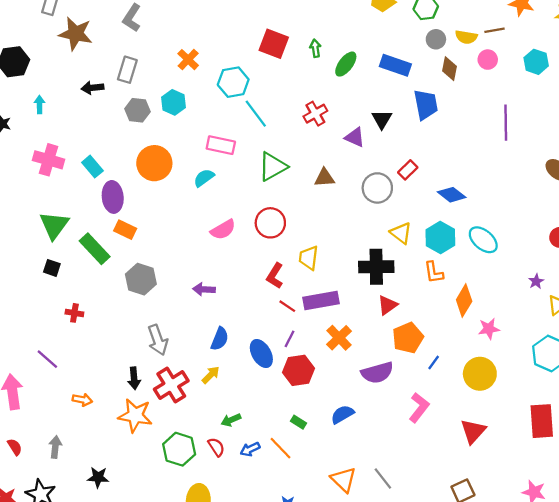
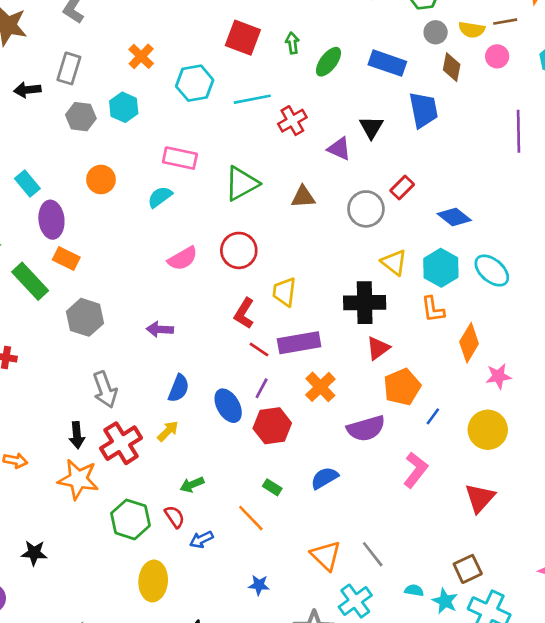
cyan line: (256, 114) -> (252, 99), moved, turned -64
orange circle: (154, 163) -> (101, 179), size x0.7
blue arrow: (250, 449) -> (201, 539), moved

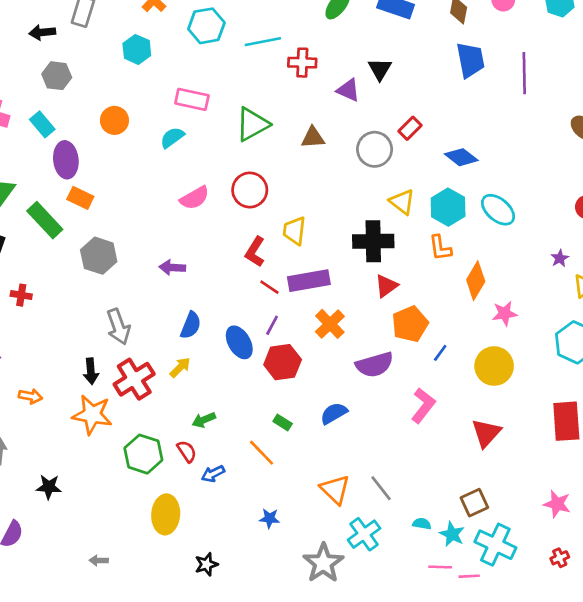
blue trapezoid: (424, 110) -> (470, 60), moved
gray hexagon: (81, 117) -> (57, 76), moved
red cross: (292, 121) -> (302, 63), turned 32

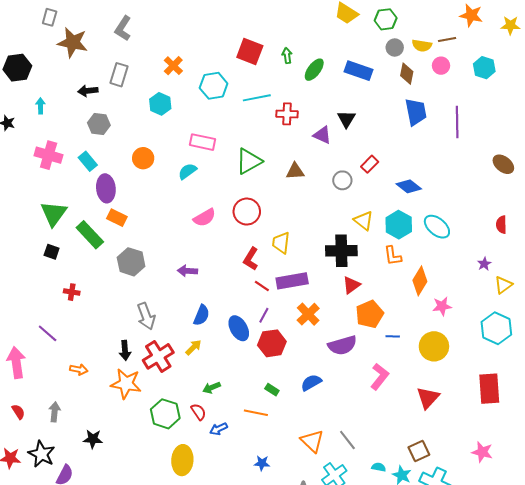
gray circle: (375, 149) -> (342, 180), size x0.7
blue line: (440, 353) -> (393, 336), turned 56
orange line: (262, 453) -> (256, 413), turned -35

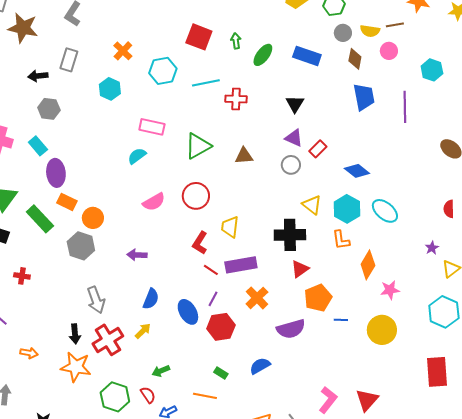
cyan hexagon: (484, 68) -> (432, 70), moved
purple triangle: (322, 135) -> (294, 138), moved
orange circle: (143, 158) -> (93, 218), moved
pink L-shape: (380, 377) -> (328, 400), moved
red triangle: (428, 398) -> (367, 400), moved

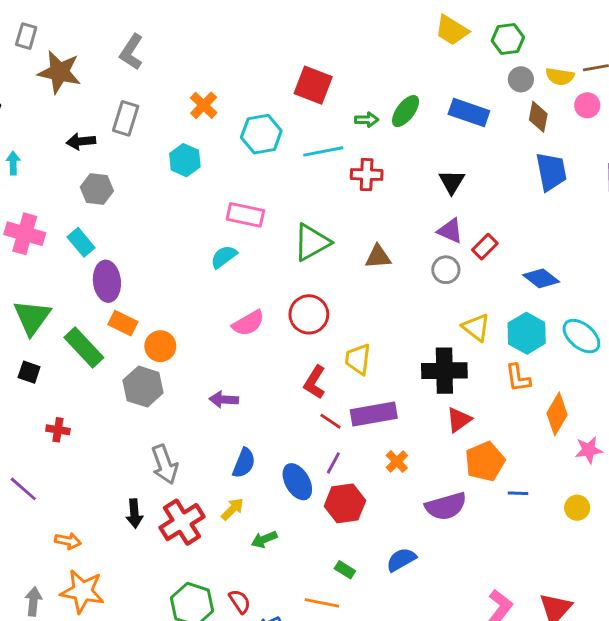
green arrow: (236, 41) -> (367, 120), moved, turned 98
orange cross: (257, 298) -> (397, 462), size x0.7
yellow circle: (382, 330) -> (577, 508), size x0.6
orange star: (76, 367) -> (82, 591), moved
green arrow: (161, 371) -> (264, 539), moved

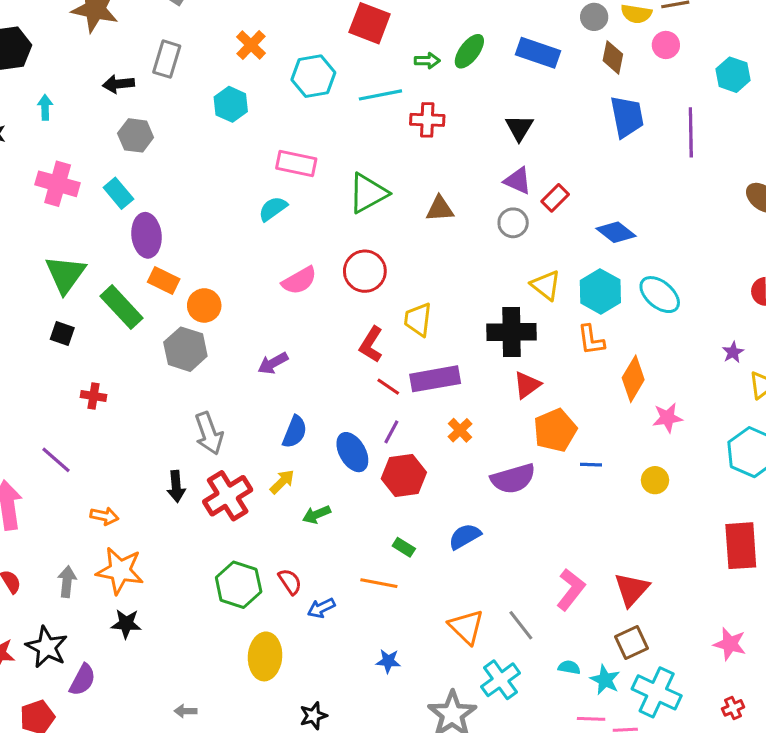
purple arrow: (224, 400) -> (273, 363), turned -32

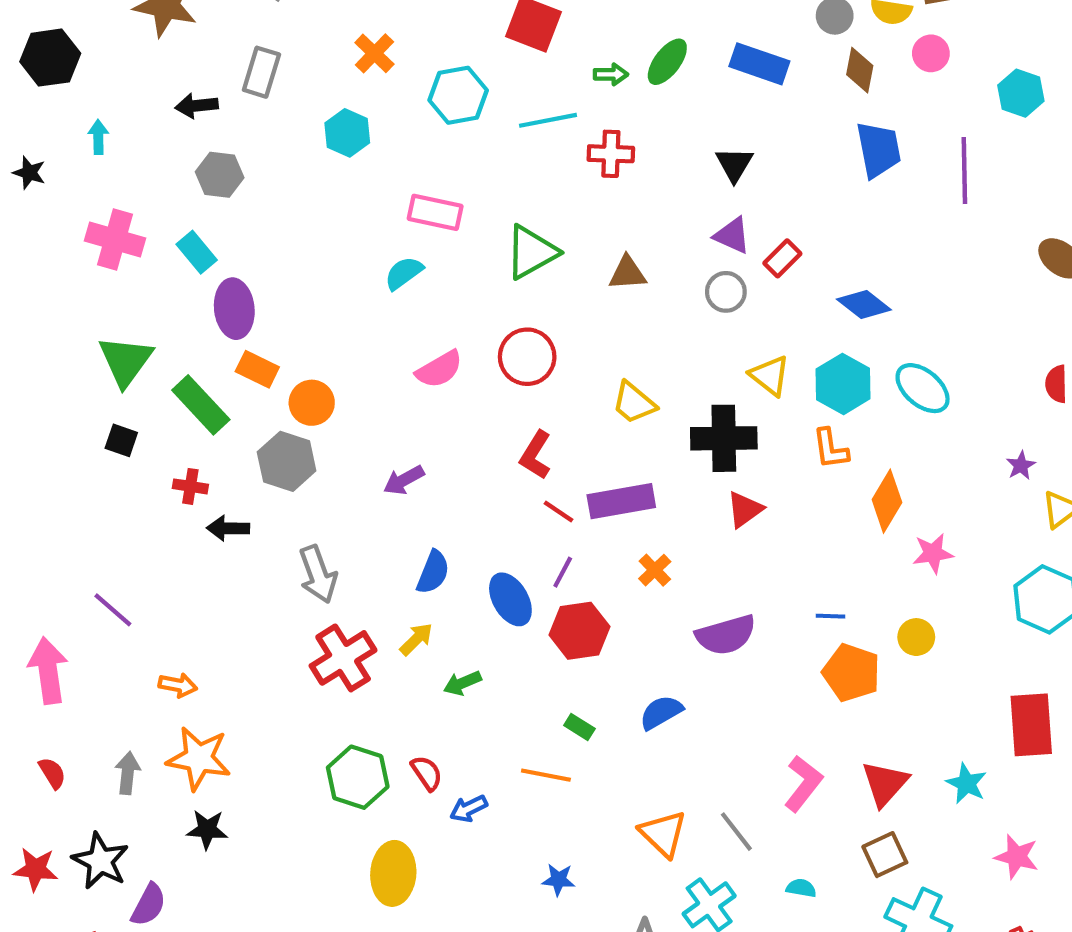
yellow trapezoid: (418, 320) -> (634, 403), moved, turned -57
red cross: (93, 396) -> (190, 486), moved
orange pentagon: (555, 430) -> (851, 673), moved, turned -30
black arrow: (176, 486) -> (228, 528), moved, turned 96
cyan star: (605, 680) -> (966, 783), moved

